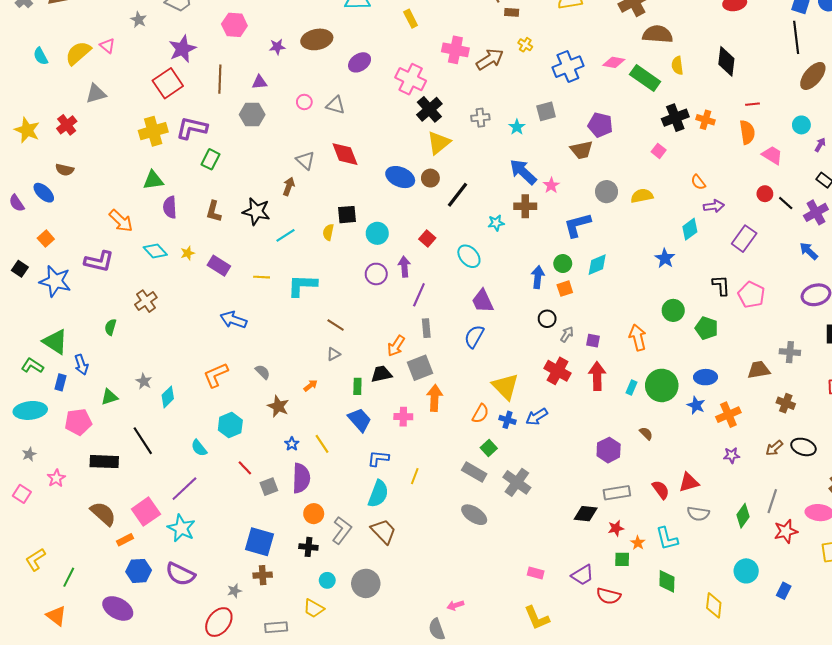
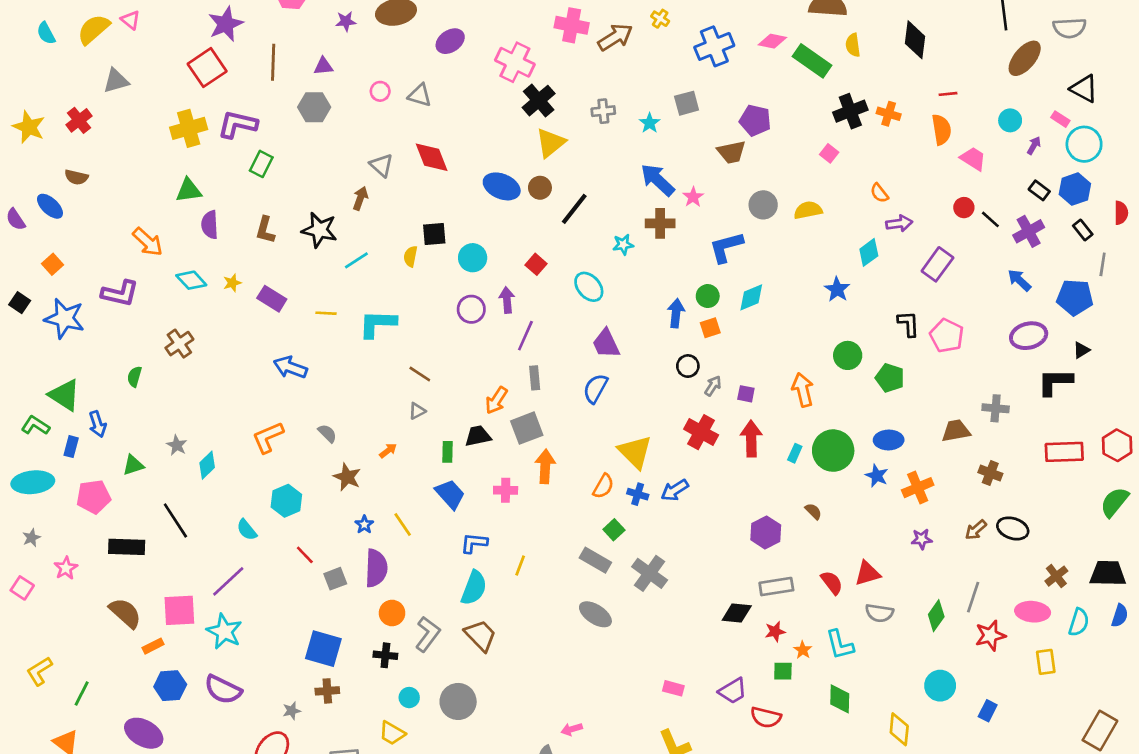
pink square: (146, 512) -> (179, 610), turned 32

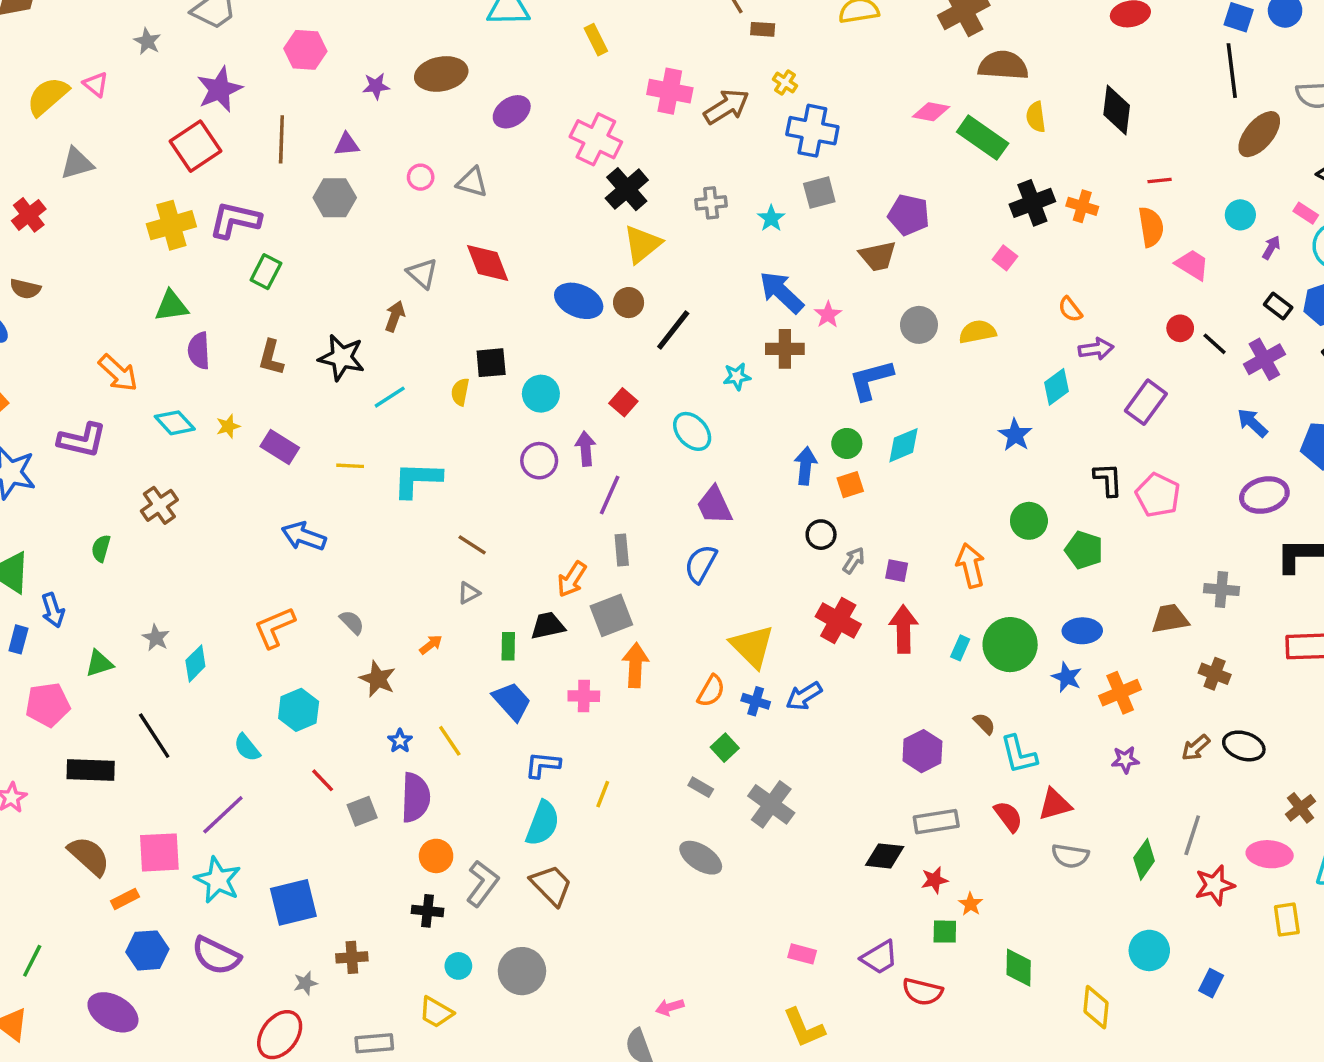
blue cross: (714, 46) -> (812, 131), moved, turned 33
gray rectangle: (595, 560) -> (701, 787), size x0.6
cyan L-shape: (840, 645) -> (1019, 755), moved
blue square: (323, 649) -> (293, 902), moved, turned -30

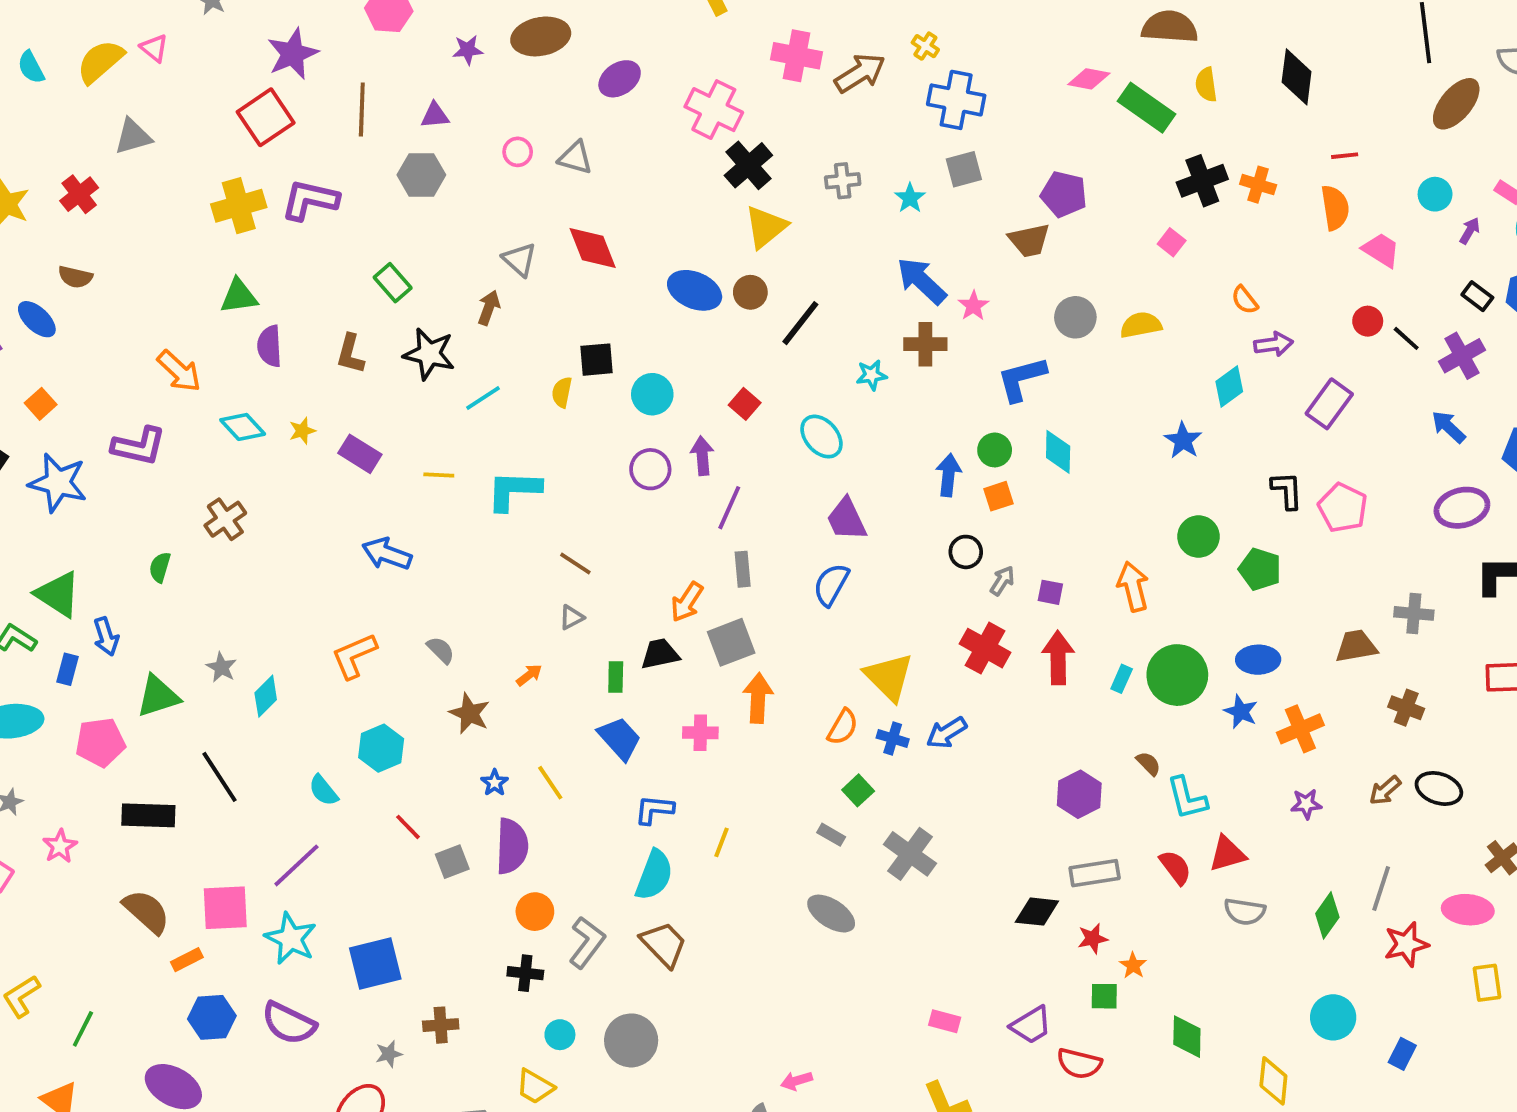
green rectangle: (266, 272) -> (393, 283), moved, turned -68
cyan diamond: (904, 445) -> (1058, 452), turned -66
green triangle: (99, 663) -> (158, 696), size x1.4

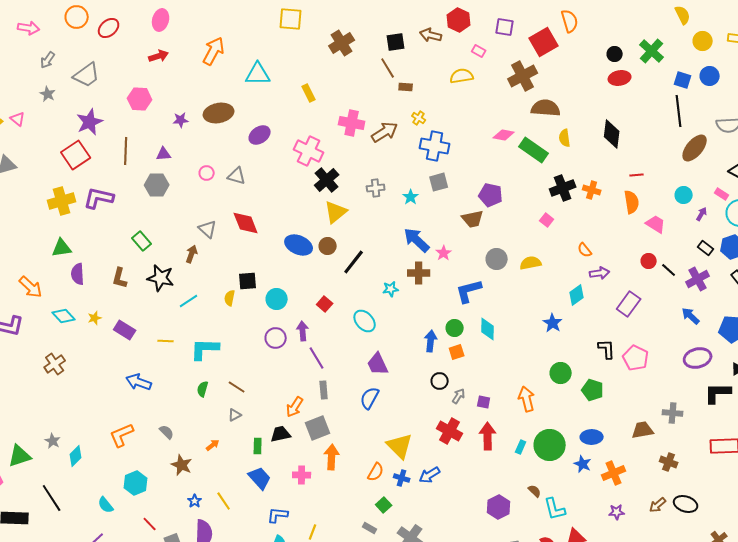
purple line: (729, 508) -> (317, 358), turned -55
green semicircle: (160, 567) -> (203, 389), moved

